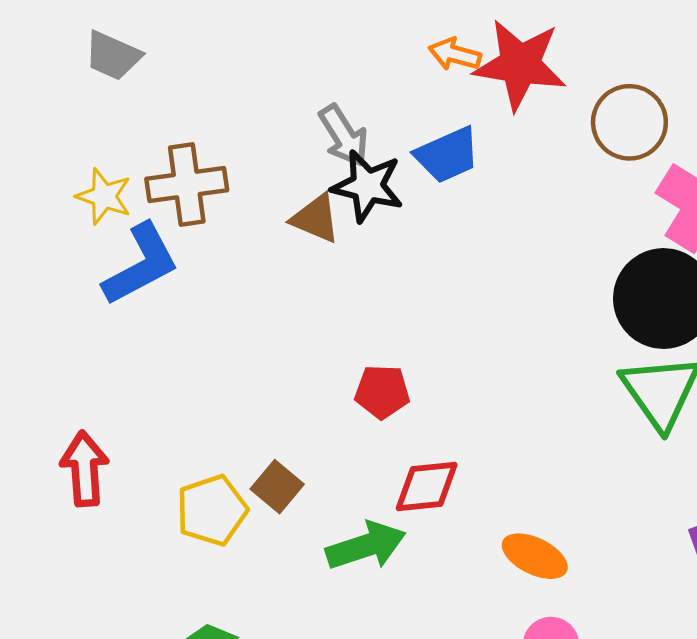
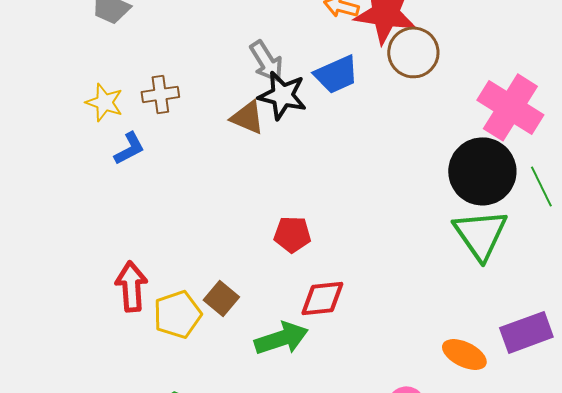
brown circle: (629, 122) -> (413, 52), moved
brown cross: (187, 185) -> (160, 94), size x0.7
blue L-shape: (141, 264) -> (129, 148), size x0.6
red arrow: (85, 469) -> (131, 286), moved
orange ellipse: (535, 556) -> (464, 354), moved

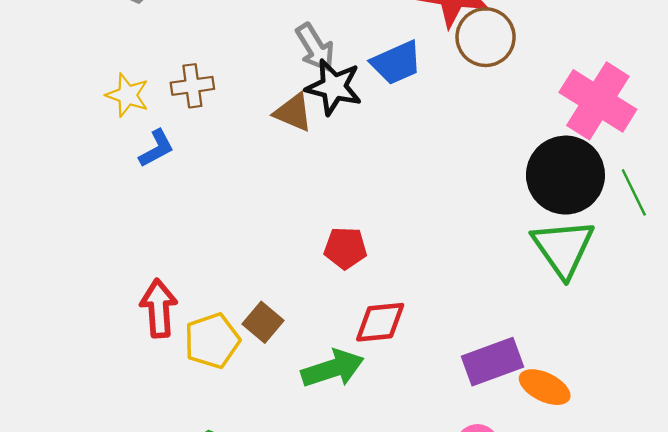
purple rectangle: (526, 332) -> (492, 362), moved

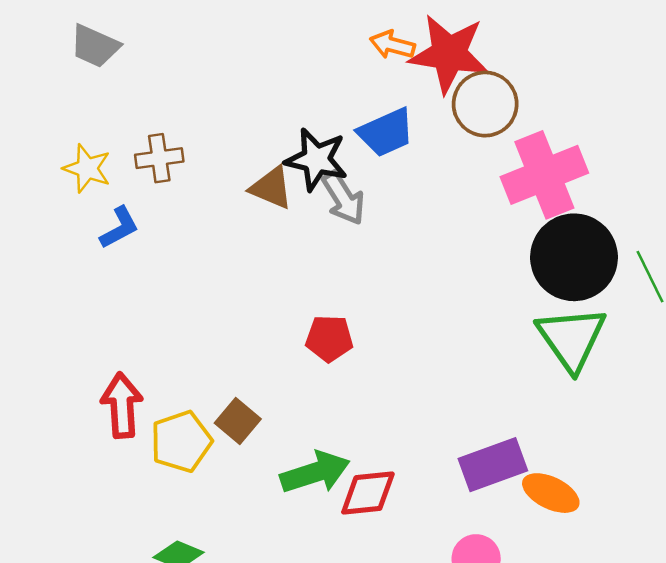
gray arrow: (315, 48) -> (343, 198), moved
pink cross: (598, 101) -> (544, 175), moved, turned 36
red diamond: (380, 322) -> (368, 493), moved

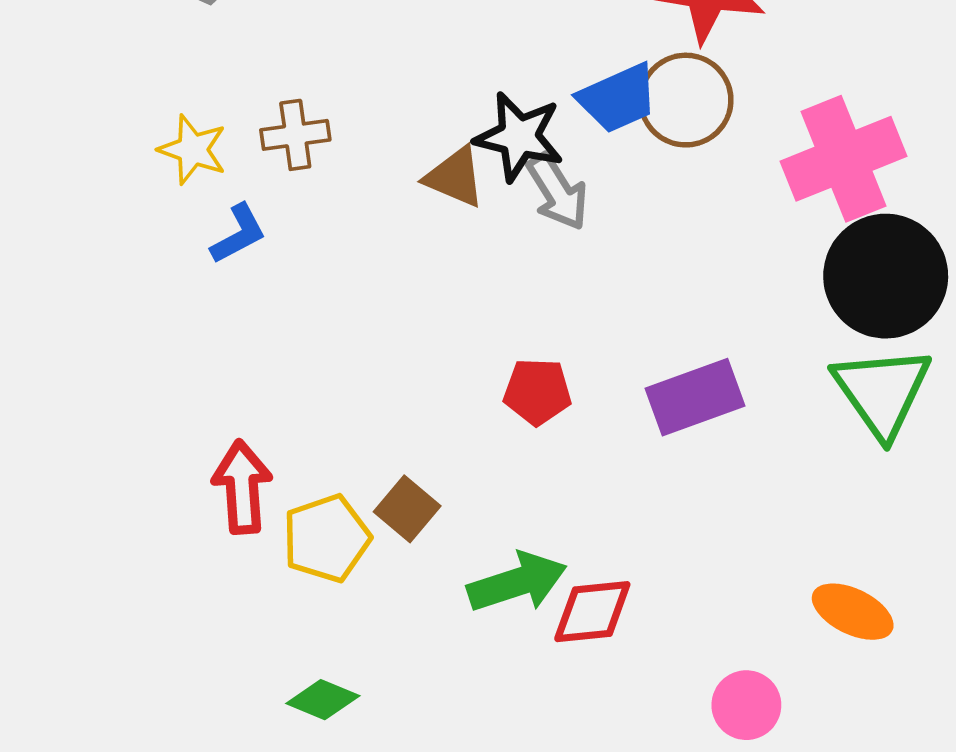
brown circle: (485, 104) -> (686, 100), moved
purple rectangle: (493, 465) -> (695, 397), moved

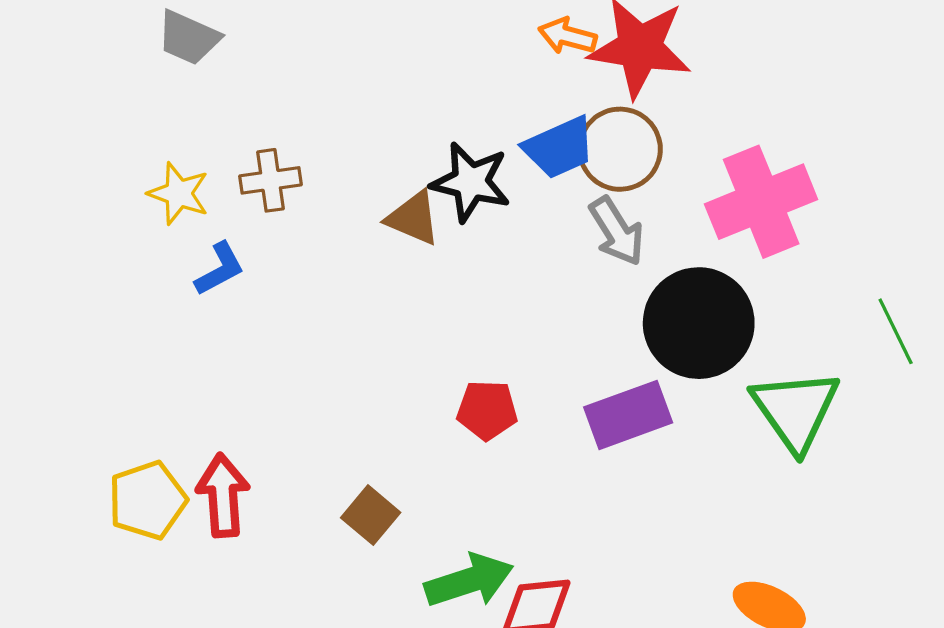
gray arrow: (557, 192) -> (617, 231), moved
black circle: (886, 276) -> (699, 323), moved
yellow pentagon: (326, 538) -> (147, 500), moved

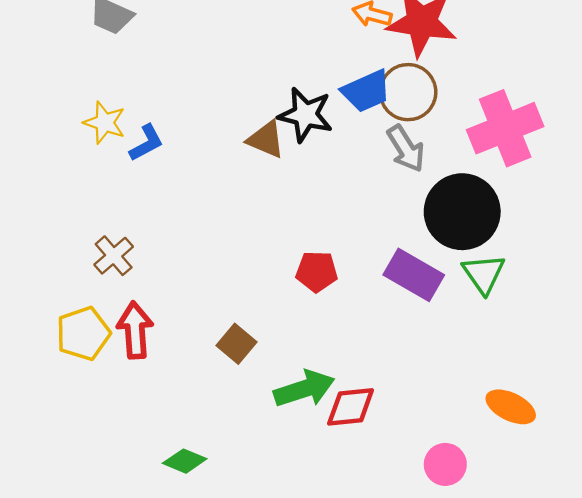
brown cross: (270, 180) -> (114, 256), moved, turned -33
blue L-shape: (220, 269) -> (146, 143), moved
green triangle: (796, 410) -> (484, 274), moved, size x0.7
purple rectangle: (628, 415) -> (414, 275), turned 50

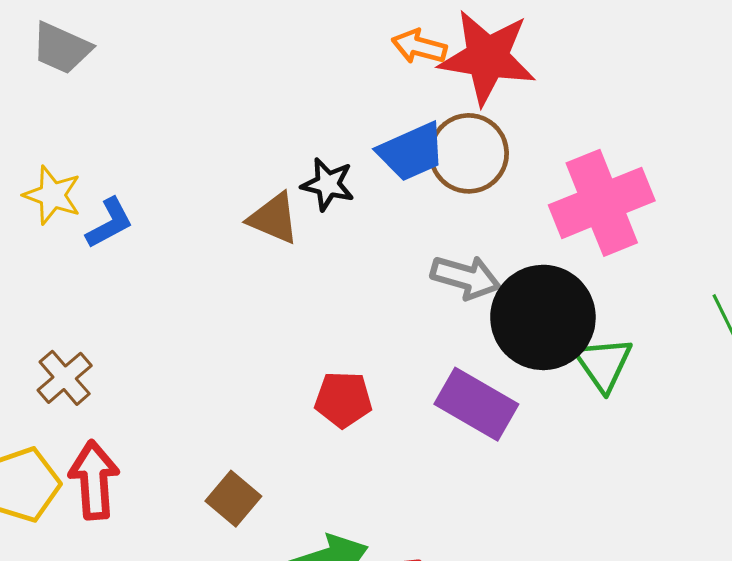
black star: (305, 115) -> (328, 184), size x0.7
gray arrow: (406, 149) -> (466, 277), moved, turned -42
green triangle: (484, 274) -> (603, 364), moved

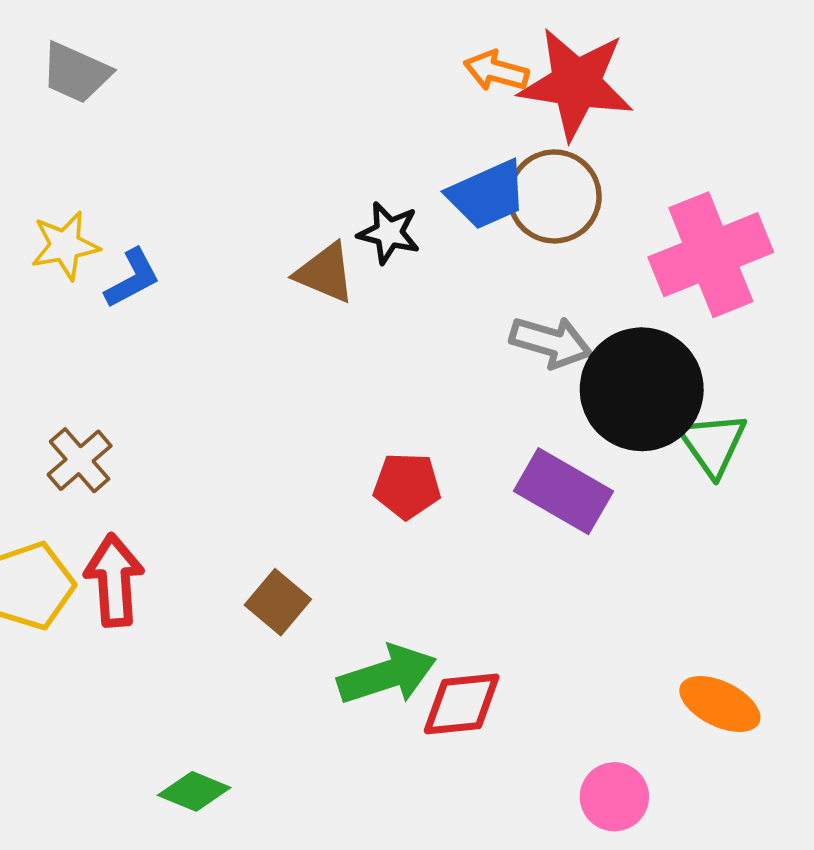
yellow star: (52, 195) -> (65, 246), turned -30

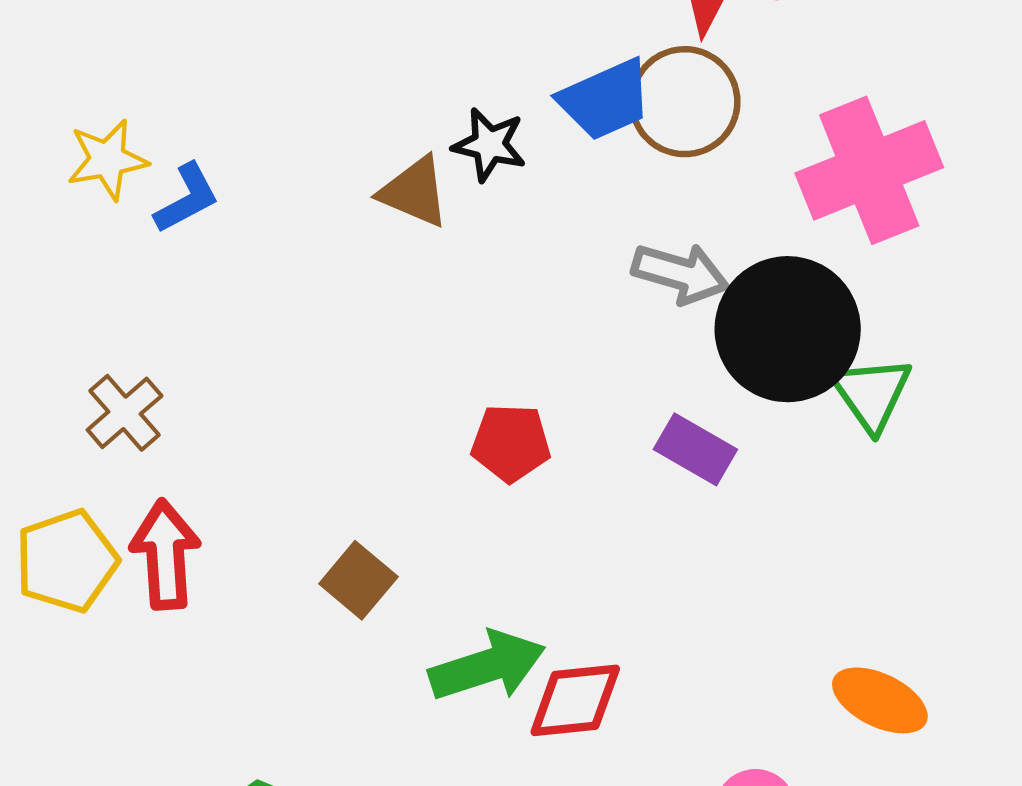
purple rectangle: (563, 491) -> (695, 449), size x0.7

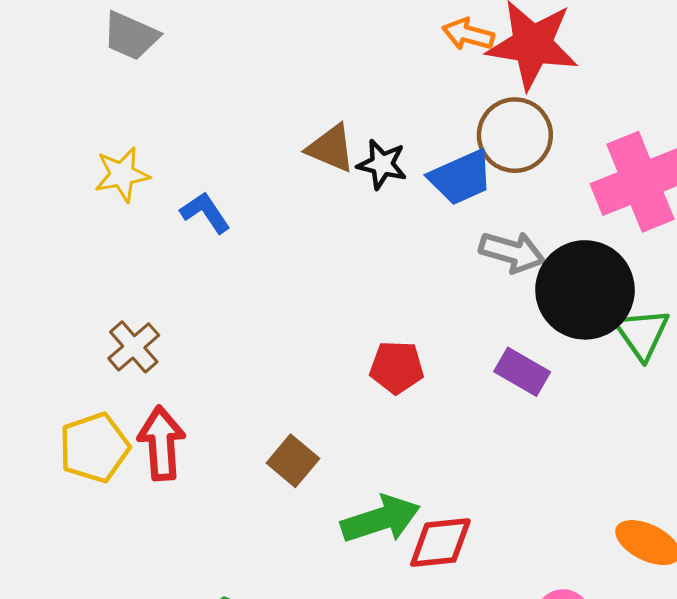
blue trapezoid: (605, 100) -> (461, 177), moved
brown triangle: (414, 192) -> (331, 148), moved
blue L-shape: (187, 198) -> (205, 213), moved, turned -96

